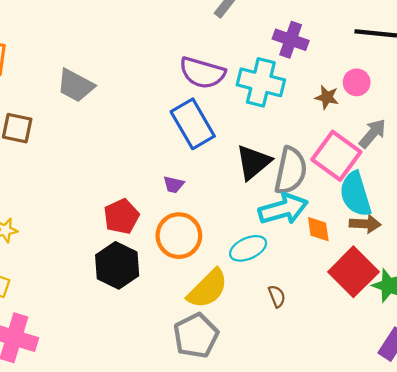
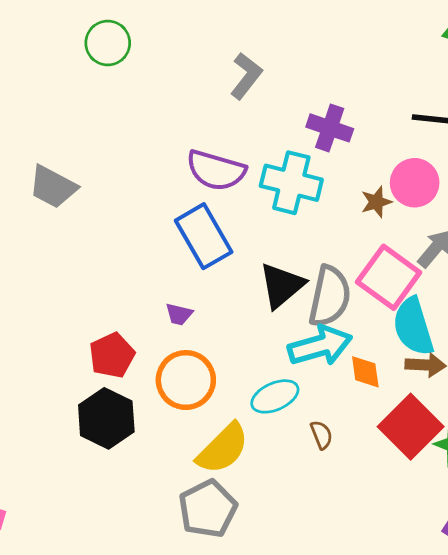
pink circle: (357, 82) -> (415, 183), size x1.4
brown star: (327, 97) -> (376, 202), turned -30
brown semicircle: (277, 296) -> (321, 435), moved

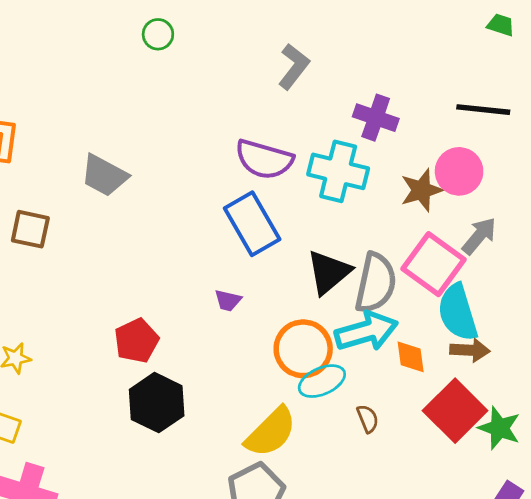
green circle: (108, 43) -> (158, 34), size x0.7
brown star: (376, 202) -> (421, 190), size x1.4
red pentagon: (112, 355) -> (136, 341), moved
orange circle: (186, 380) -> (303, 349), moved

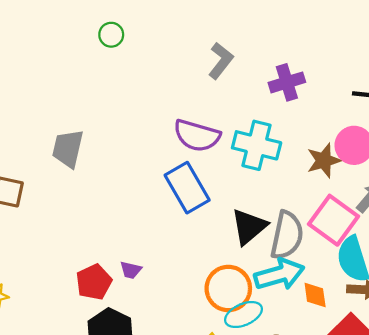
purple cross: (376, 118) -> (287, 82), moved, turned -36
gray trapezoid: (104, 175) -> (68, 149), turned 75
purple trapezoid: (228, 300) -> (131, 270), moved

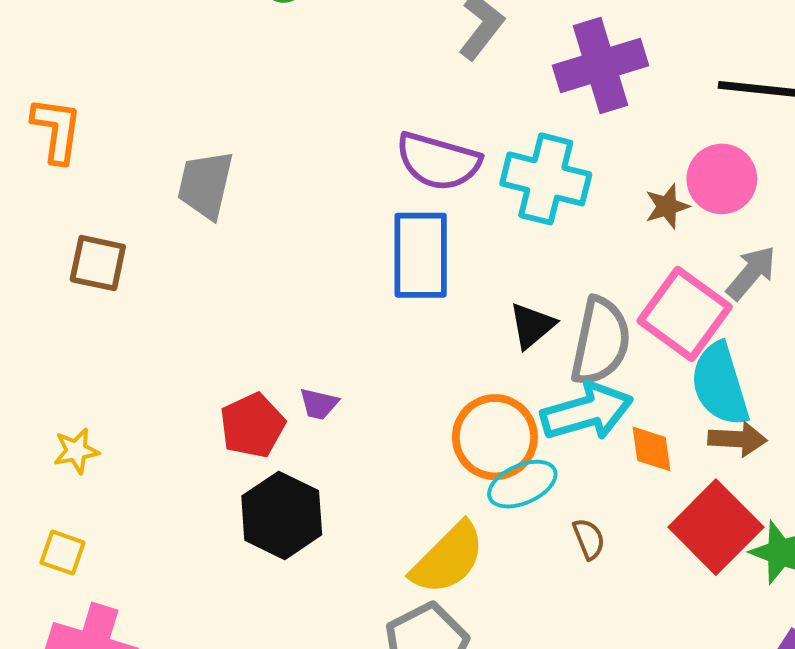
purple cross: (287, 82) -> (601, 65), size x1.4
brown star: (324, 161) -> (667, 206), size x0.7
blue rectangle: (187, 188) -> (421, 255), turned 30
black triangle: (249, 227) -> (532, 326), size x0.7

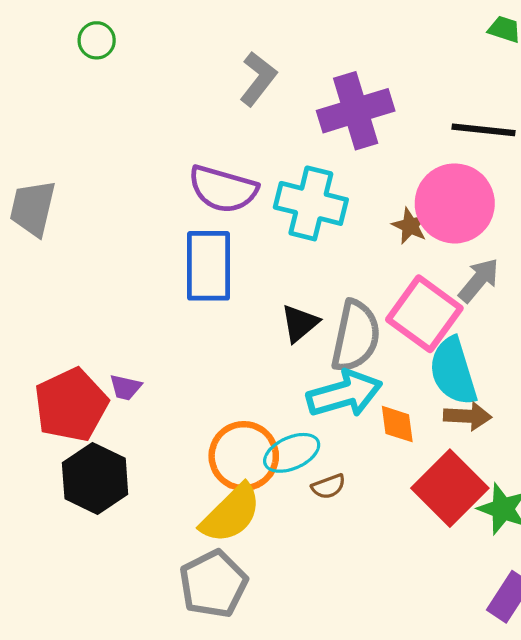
pink circle: (722, 179) -> (455, 203), size x1.4
brown star: (667, 206) -> (410, 226), turned -30
red pentagon: (252, 425) -> (71, 405), size x1.4
orange circle: (495, 437) -> (244, 456), moved
brown semicircle: (589, 539) -> (328, 486), moved, turned 92

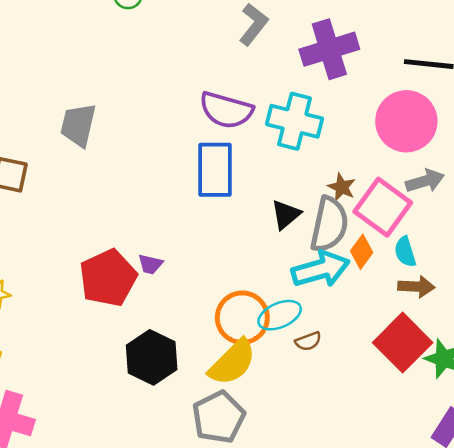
brown star: (410, 226) -> (342, 187), moved
gray arrow: (479, 280) -> (425, 181), turned 33
cyan semicircle: (453, 371) -> (405, 252), size x0.6
orange diamond: (397, 424) -> (362, 252), moved, turned 44
black hexagon: (95, 478) -> (152, 357), moved

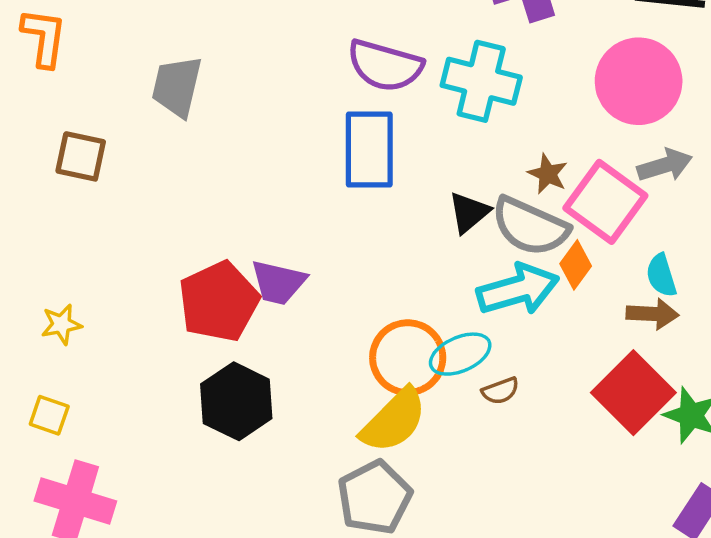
gray semicircle: (329, 224) -> (530, 226), turned 102
cyan semicircle: (405, 252) -> (661, 275), moved
purple trapezoid: (150, 264) -> (278, 282), size x1.6
black hexagon: (152, 357) -> (236, 401), moved

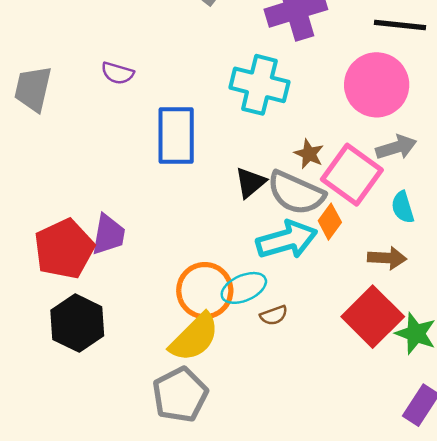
purple semicircle: (385, 66) -> (118, 73), moved, size x0.6
cyan semicircle: (661, 275) -> (403, 207), moved
purple trapezoid: (278, 282) -> (108, 235), turned -93

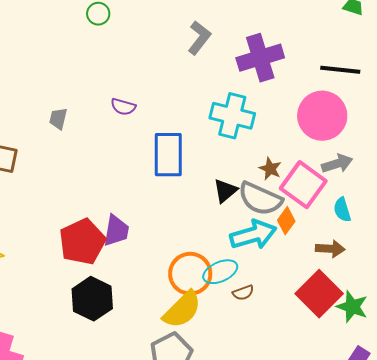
gray trapezoid: (33, 89) -> (58, 119), size x0.6

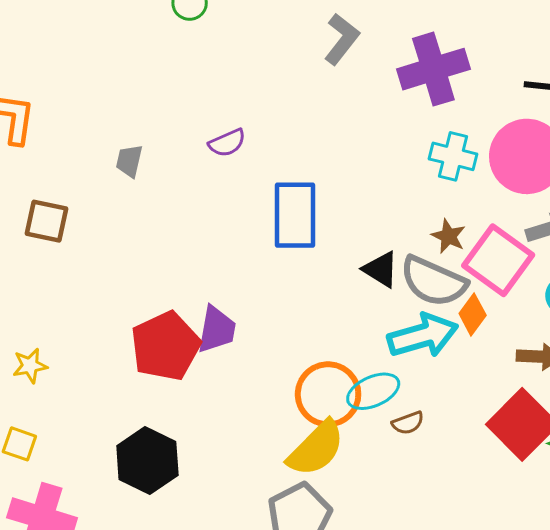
purple semicircle: (123, 107) -> (227, 143), turned -40
cyan cross: (232, 116) -> (453, 156), moved, size x0.7
black triangle: (225, 191) -> (381, 269), turned -48
black hexagon: (92, 299) -> (147, 461), moved

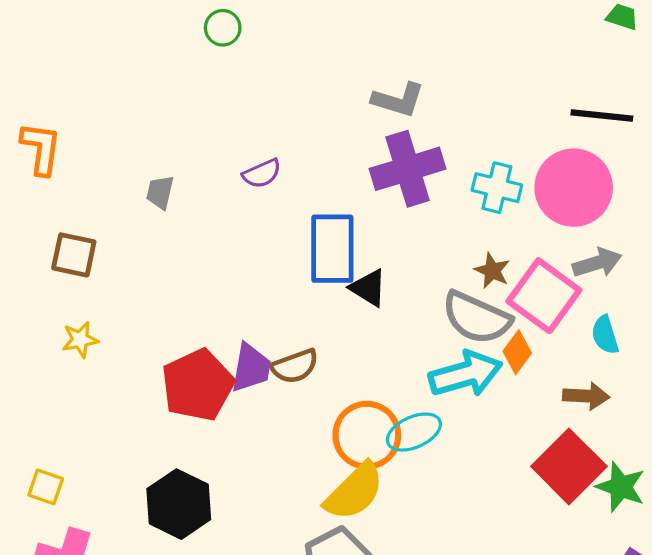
gray L-shape: (342, 39) -> (398, 100), moved, turned 69
purple cross: (433, 69) -> (408, 169), moved
black triangle: (381, 269) -> (368, 288), moved
yellow star: (30, 366) -> (80, 340), moved
brown semicircle: (408, 423) -> (295, 366), moved, size x1.4

